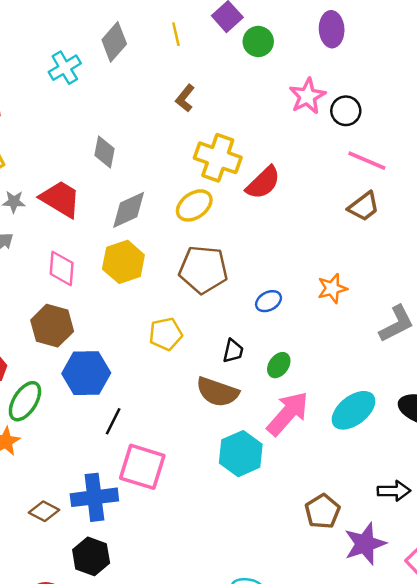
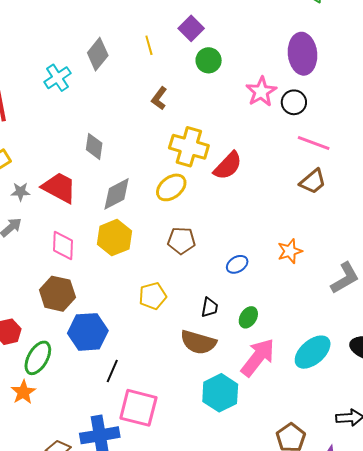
purple ellipse: (332, 29) -> (302, 54), moved, size x1.4
green circle: (258, 41) -> (209, 60), moved
brown pentagon: (203, 269) -> (181, 241), size x0.7

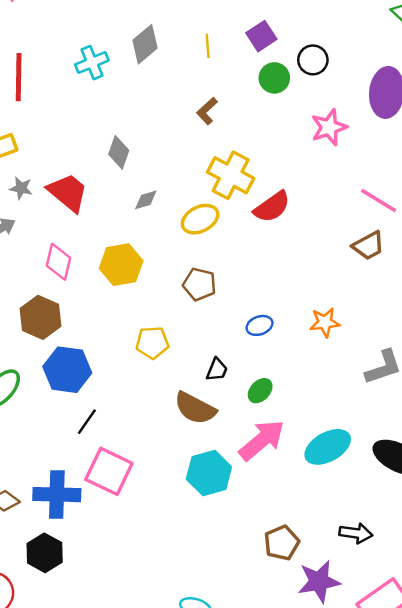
black circle: (294, 102) -> (313, 60), moved
gray diamond: (117, 194) -> (146, 200), moved, size x0.6

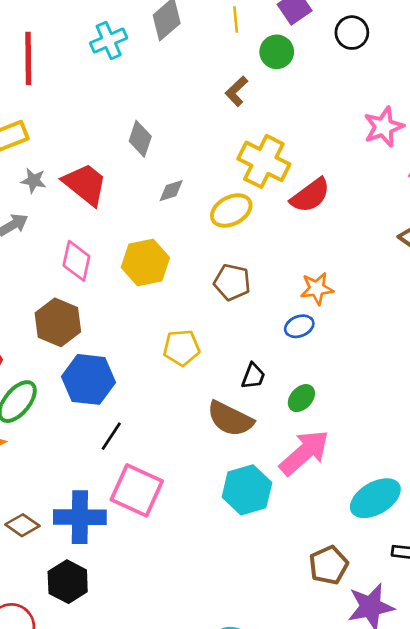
green circle: (274, 78) -> (277, 52), moved
pink star: (329, 127) -> (384, 127), moved
orange star: (325, 322) -> (317, 289), moved
cyan ellipse: (328, 447) -> (375, 498), moved

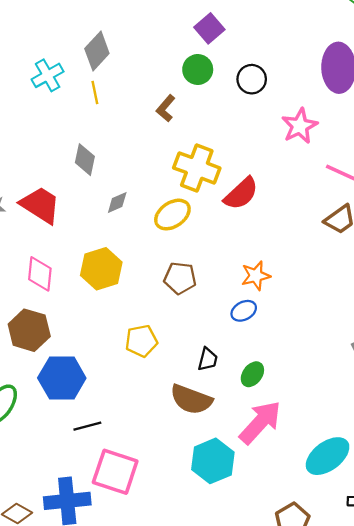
yellow line: (236, 20) -> (95, 93), moved
black circle: (352, 33) -> (252, 79), moved
black line: (111, 436) -> (87, 426), turned 48

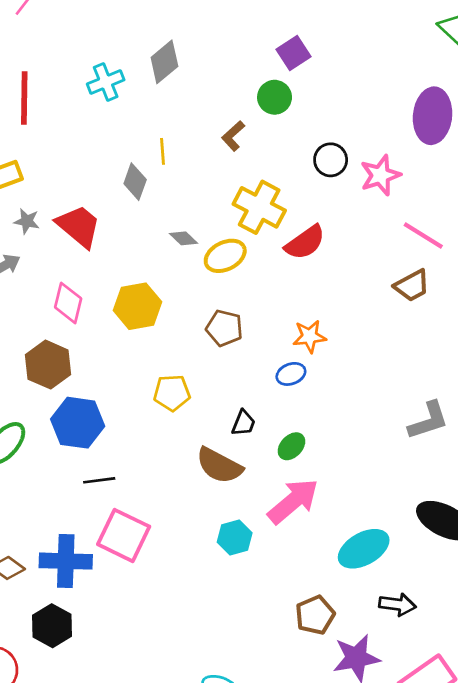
black circle: (252, 79) -> (331, 160), moved
yellow line: (95, 93) -> (163, 151), moved
gray diamond: (117, 203) -> (184, 238), moved, turned 60
cyan hexagon: (213, 461) -> (235, 537), size x0.7

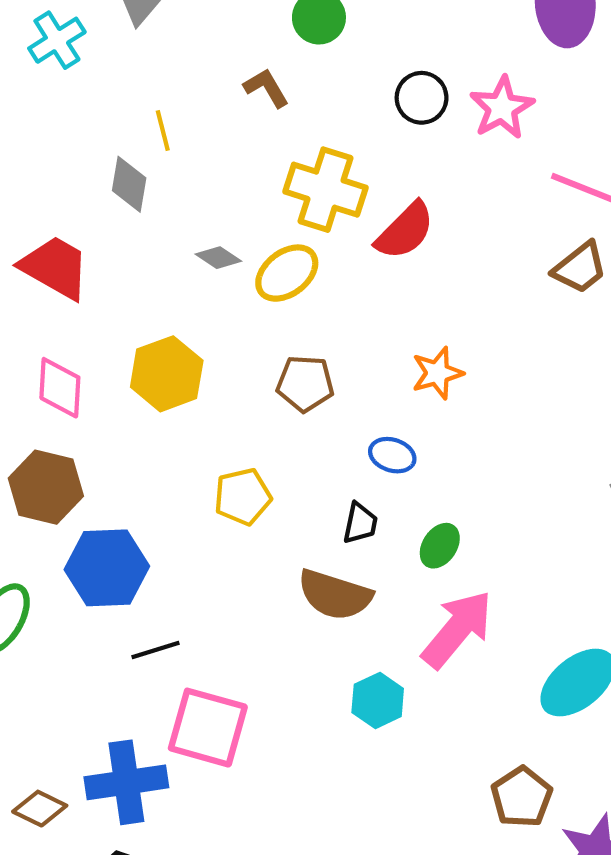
brown L-shape: (233, 136) -> (266, 88), turned 112
blue ellipse: (291, 374) -> (392, 455), moved, turned 48

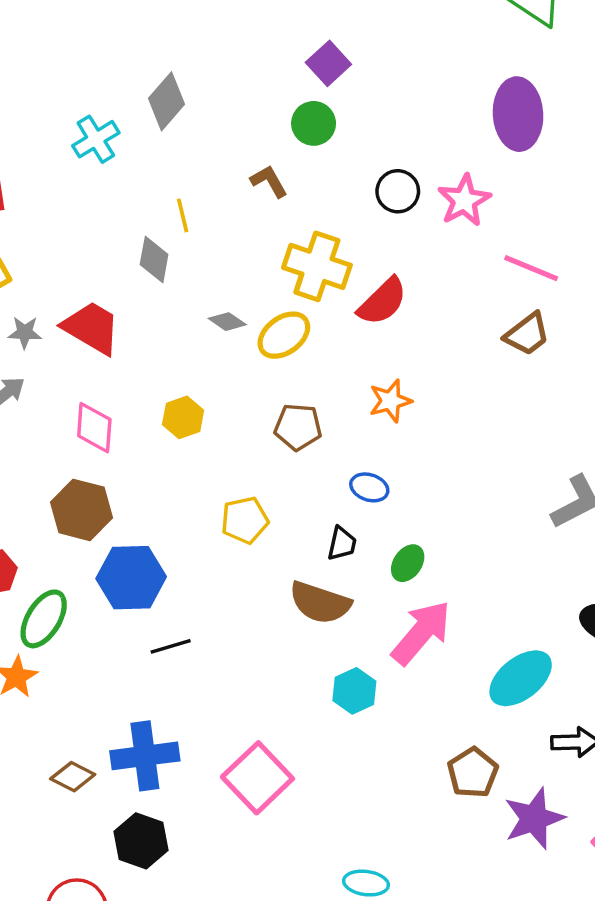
orange star: (437, 373) -> (390, 401), moved
yellow hexagon: (167, 374) -> (183, 417), size x0.7
pink square: (208, 728) -> (257, 778), moved, turned 30

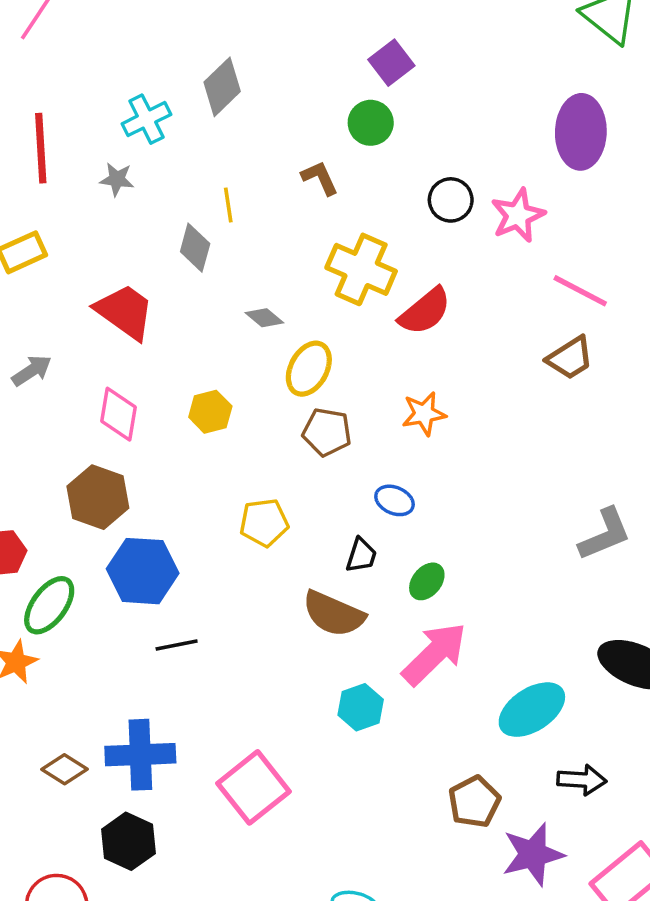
gray star: (25, 332) -> (117, 179), moved
yellow ellipse: (284, 335) -> (309, 369), moved, turned -30

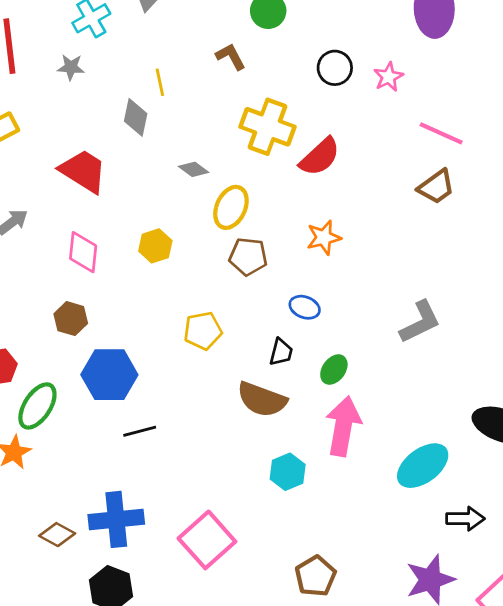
pink star: (518, 215) -> (388, 77), size x0.7
brown hexagon: (98, 497) -> (71, 319), size x0.7
gray L-shape: (605, 534) -> (420, 322), moved
pink arrow: (434, 654) -> (343, 426), turned -32
brown pentagon: (474, 802) -> (315, 576), moved

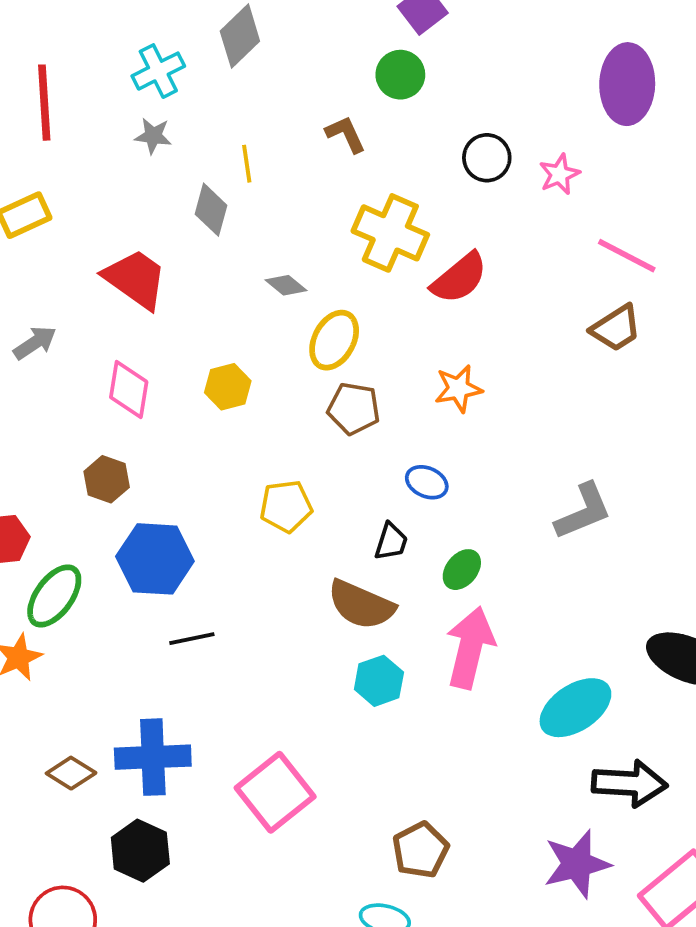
gray star: (71, 67) -> (153, 136), moved
cyan hexagon: (288, 472) -> (379, 681), moved
black arrow: (465, 519) -> (629, 783), size x1.4

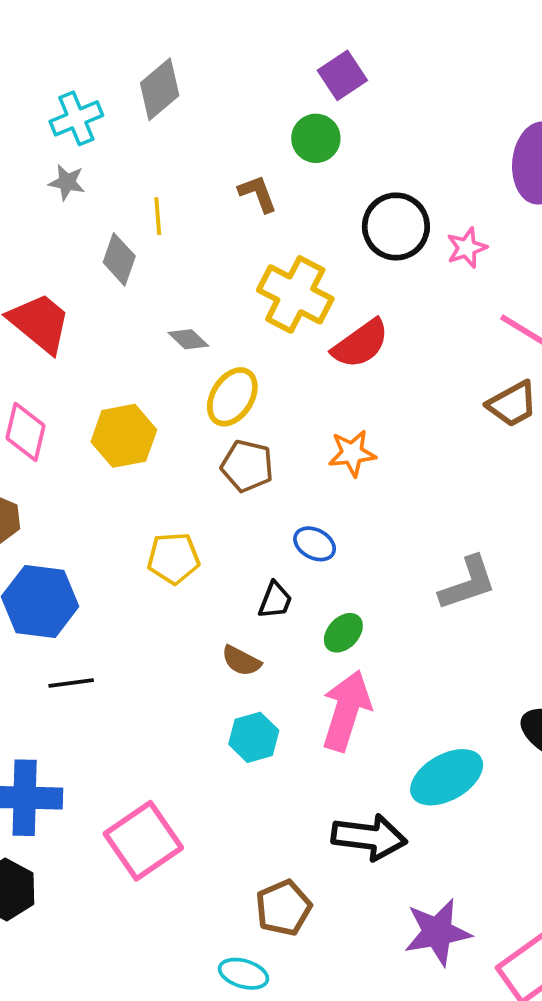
black circle: (487, 158) -> (396, 226), size x1.4
yellow hexagon: (228, 387) -> (124, 436), size x1.4
brown semicircle: (361, 605) -> (241, 661), size x0.6
black arrow: (629, 783) -> (369, 837), moved

